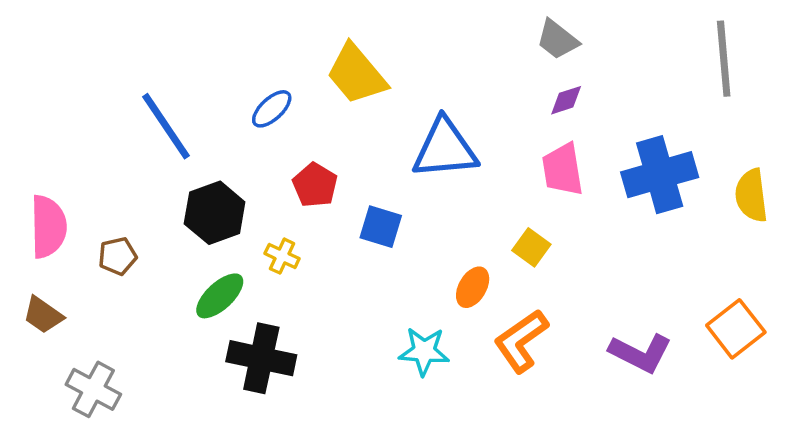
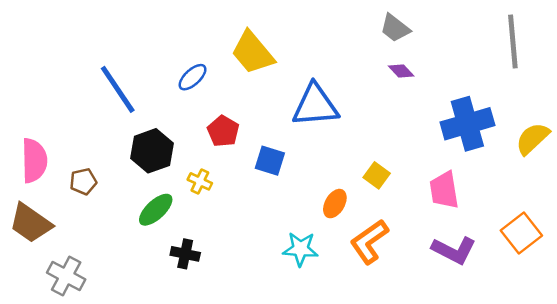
purple diamond: (566, 100) -> (401, 71), turned 65
pink trapezoid: (563, 169) -> (444, 190), moved
yellow semicircle: (751, 195) -> (532, 138), turned 54
brown trapezoid: (43, 315) -> (31, 223), size x1.5
black cross: (261, 358) -> (185, 254), size x0.6

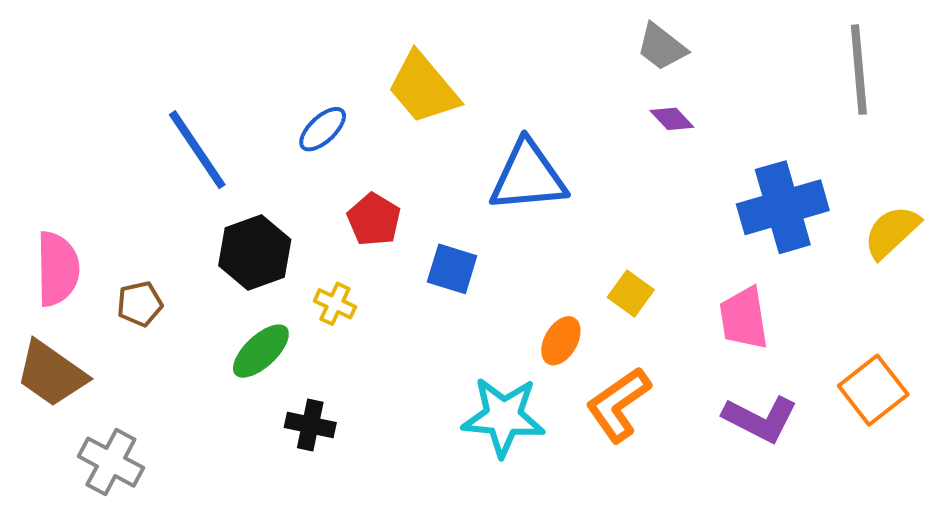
cyan star: (301, 249) -> (503, 417), size x1.4

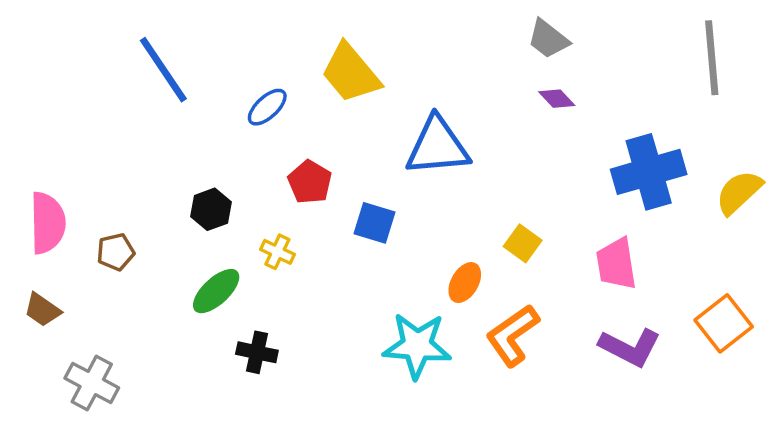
blue line: (197, 150) -> (163, 70), moved
black hexagon: (255, 252) -> (211, 209), size x0.7
brown trapezoid: (51, 374) -> (42, 310), size x0.6

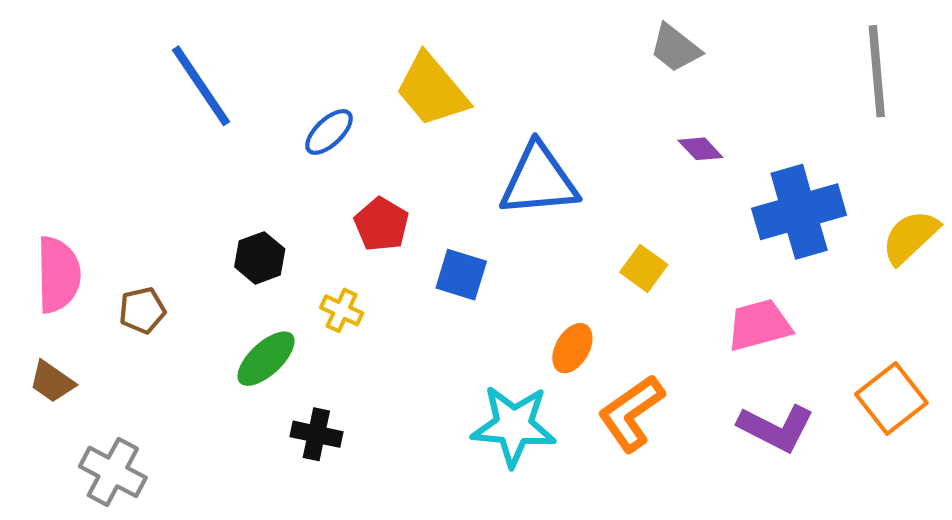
purple diamond: (557, 99) -> (700, 149), moved
yellow square: (523, 243) -> (644, 268), moved
pink trapezoid: (616, 264) -> (759, 325), turned 84

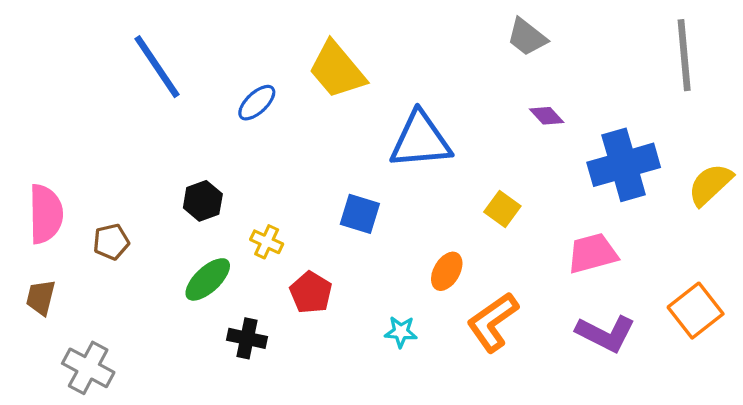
red pentagon: (381, 224) -> (311, 293), moved
brown trapezoid: (52, 382) -> (41, 297), turned 69
cyan star: (514, 426) -> (401, 332), size x0.5

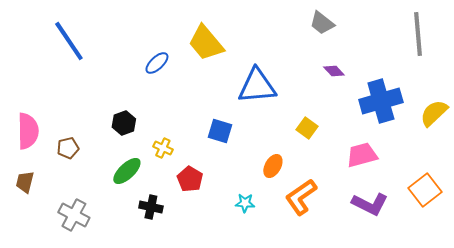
blue line: (157, 67) -> (69, 41), moved
gray cross: (88, 368) -> (74, 215), moved

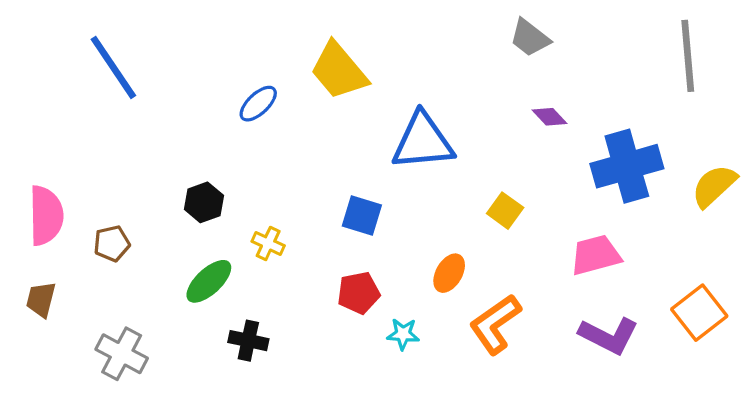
red pentagon: (190, 179) -> (359, 293), moved, turned 30

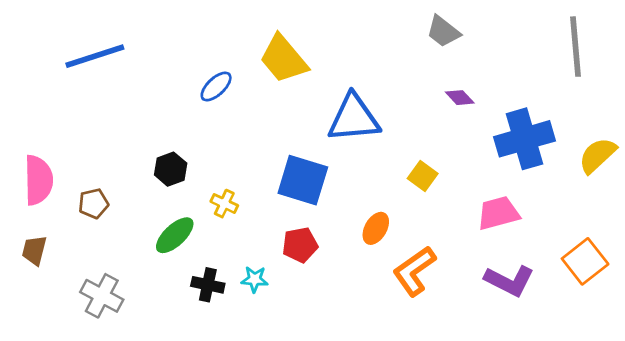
blue line: (113, 67) -> (95, 56), turned -74
blue square: (362, 216) -> (303, 180), size x1.5
cyan star: (403, 334) -> (255, 279), moved

